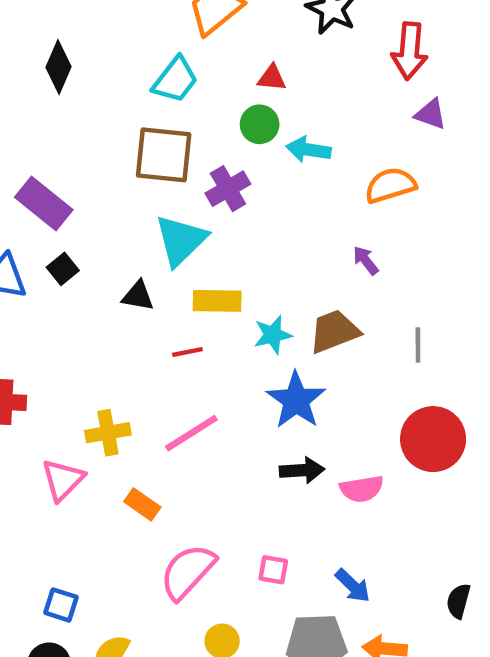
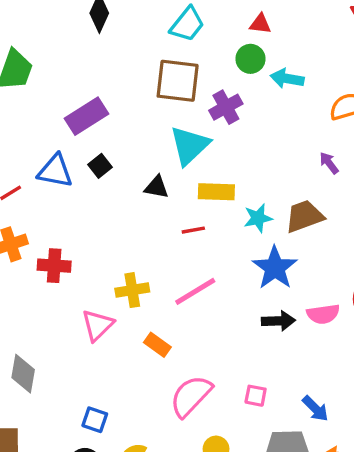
purple rectangle: (44, 203) -> (87, 116), turned -72
pink semicircle: (362, 489) -> (323, 314), moved

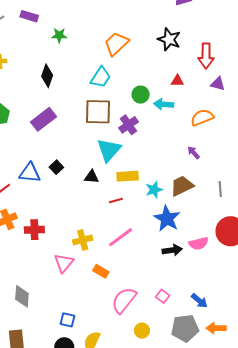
red triangle: (260, 24) -> (177, 81), moved
purple rectangle: (87, 116) -> (44, 119), moved
pink square: (256, 396) -> (163, 296), turned 32

